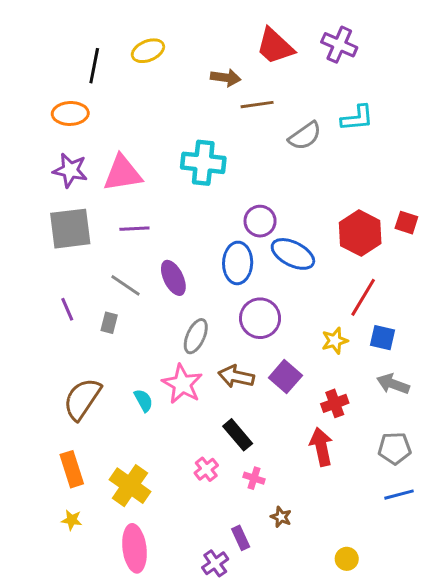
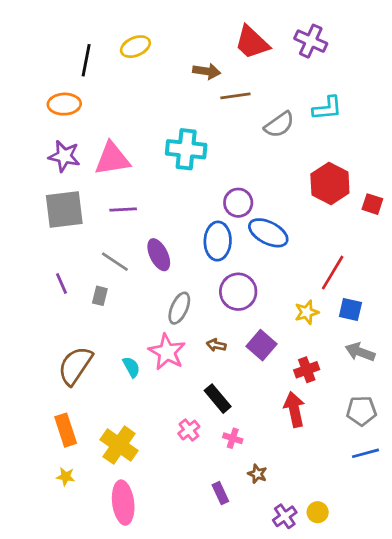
red hexagon: (360, 233) -> (330, 184), moved
brown arrow: (236, 377) -> (216, 345), size x0.6
purple cross: (215, 563) -> (285, 516), moved

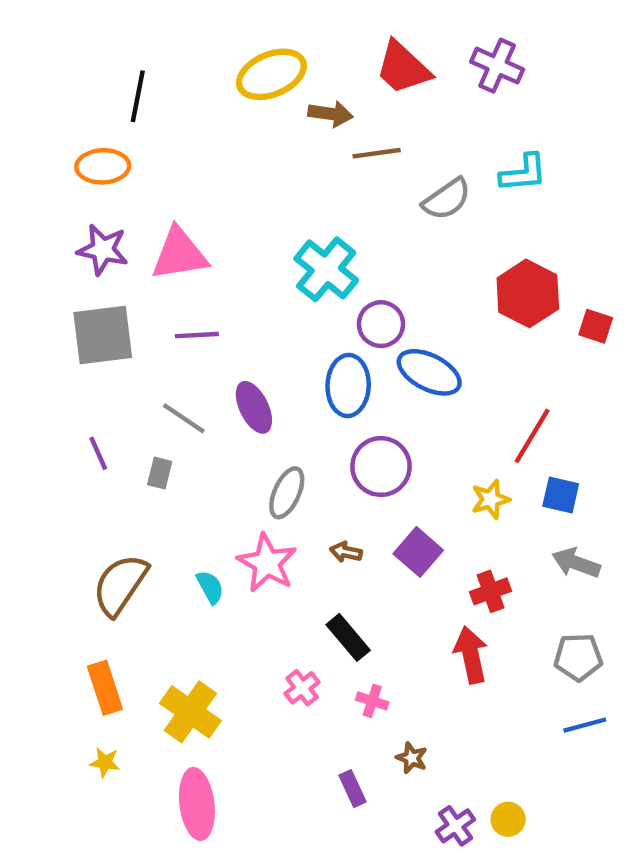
yellow ellipse: (135, 47) -> (271, 74), moved, size x1.4
cyan cross: (186, 149) -> (326, 269), moved, turned 33

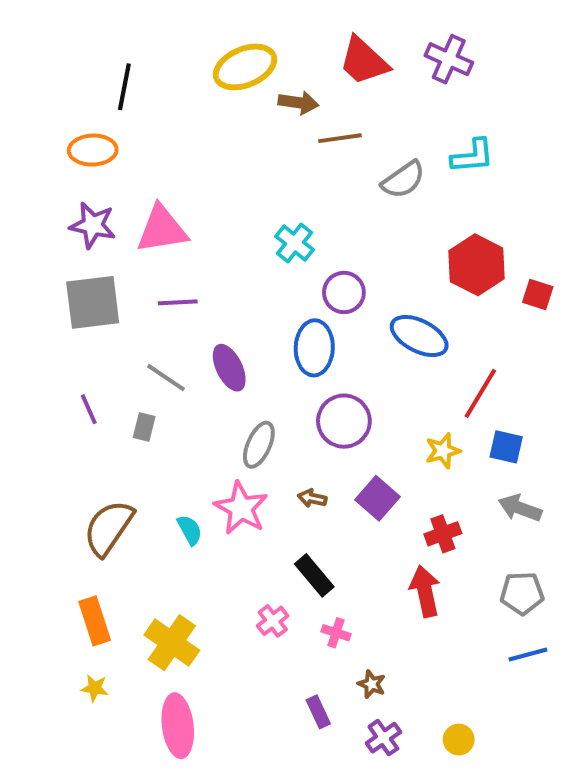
cyan cross: (326, 269) -> (294, 243), size x0.7
blue ellipse: (429, 372) -> (419, 336), moved
purple cross: (455, 826) -> (383, 738), moved

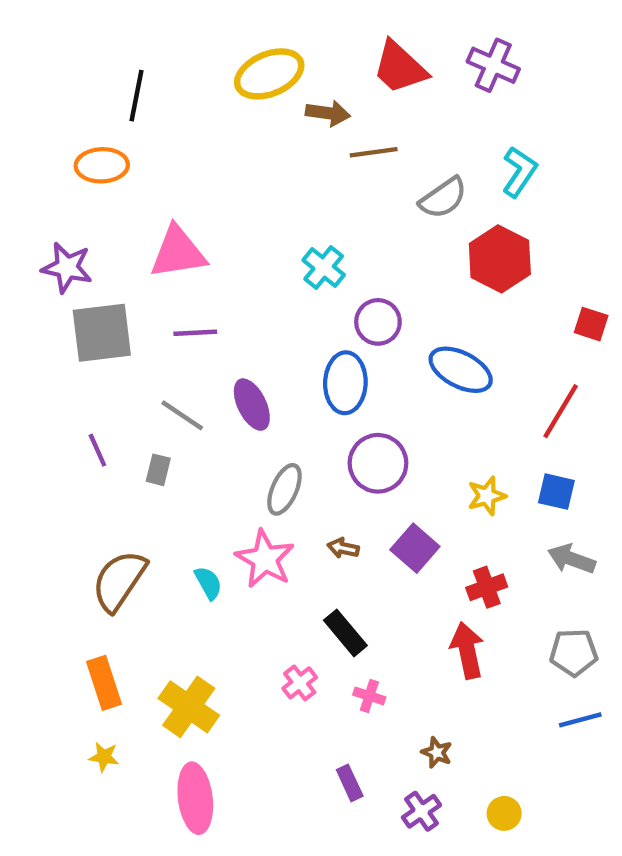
cyan L-shape: (473, 156) -> (519, 172), turned -51
purple star: (93, 225) -> (67, 268), moved
red hexagon: (476, 265) -> (500, 259), moved
red line: (480, 393) -> (561, 411), moved
brown star: (372, 684) -> (437, 753), moved

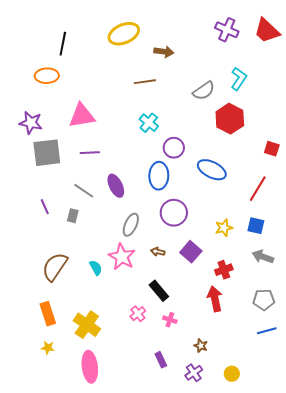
red trapezoid: (400, 67) -> (267, 31), moved
brown arrow: (328, 113) -> (164, 52), moved
brown line: (374, 152) -> (145, 82), moved

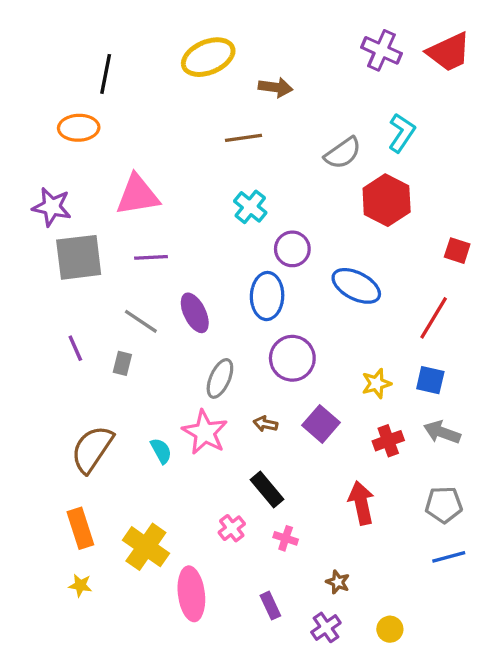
red trapezoid: (267, 31) -> (449, 52), turned -68
red cross: (224, 270) -> (388, 441), moved
pink ellipse: (90, 367) -> (191, 594), moved

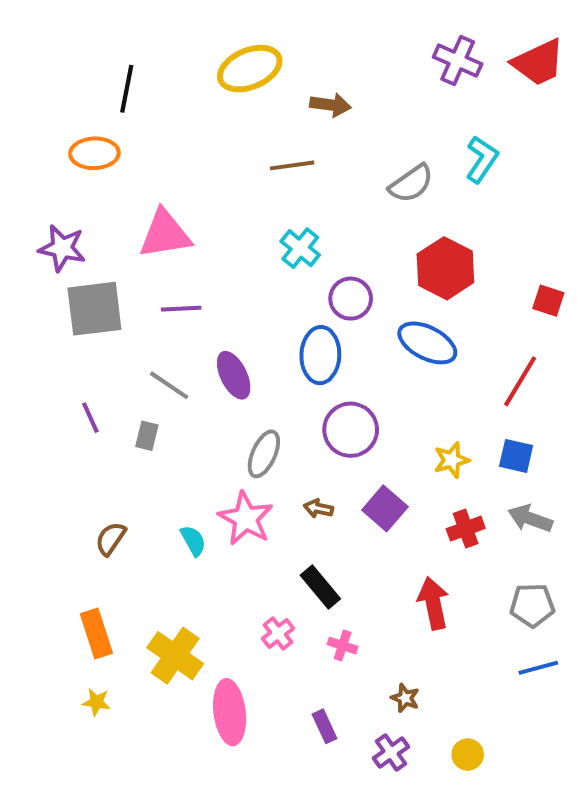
red hexagon: (387, 200) -> (445, 268), moved
brown semicircle: (92, 449) -> (111, 539), size x0.6

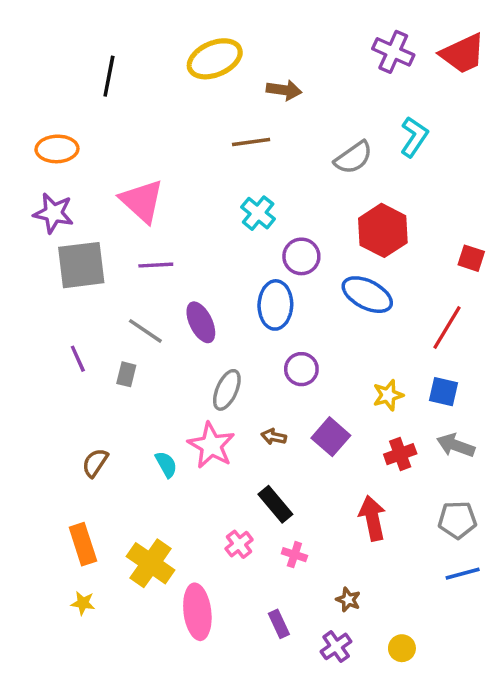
orange ellipse: (94, 153) -> (57, 149), moved
pink triangle: (165, 234) -> (142, 201), turned 51
purple circle: (351, 430) -> (301, 369), size x0.7

